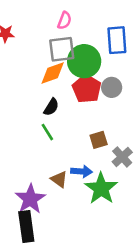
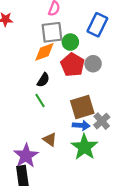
blue rectangle: (117, 40) -> (97, 25), turned 30
green circle: (84, 61) -> (70, 42), size x0.6
brown square: (99, 140) -> (82, 107), size x1.6
blue arrow: (81, 171) -> (81, 125), moved

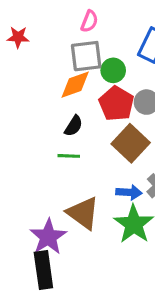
green line: (40, 100) -> (69, 156), turned -56
brown square: (82, 107) -> (131, 143), moved, turned -30
brown triangle: (50, 139) -> (83, 213), size x1.6

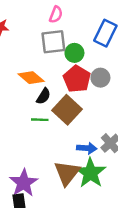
orange diamond: (75, 85) -> (31, 78), moved, turned 60
brown square: (131, 143) -> (67, 110), moved
brown triangle: (83, 213) -> (67, 173), moved, turned 32

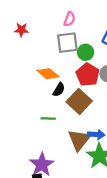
green line: (40, 120) -> (48, 119), moved
brown triangle: (67, 173) -> (79, 140), moved

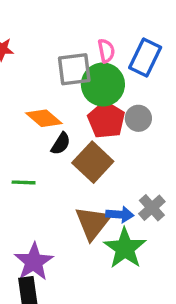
pink semicircle: (69, 19) -> (106, 51), moved, turned -32
green circle: (86, 52) -> (103, 85), size x1.6
green line: (48, 119) -> (24, 182), moved

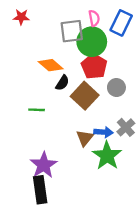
gray circle: (138, 118) -> (116, 87), moved
brown triangle: (93, 223) -> (85, 138), size x0.7

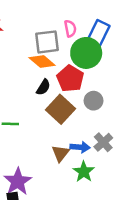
green circle: (92, 42) -> (86, 53), moved
orange diamond: (51, 65) -> (42, 61), moved
black semicircle: (62, 83) -> (43, 87), moved
green star: (107, 156) -> (84, 172), size x0.7

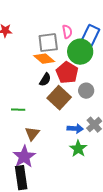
brown triangle: (60, 153) -> (32, 134), moved

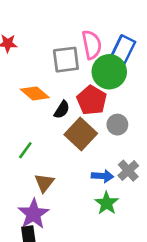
pink semicircle: (67, 32) -> (92, 45), size x1.5
orange diamond: (44, 59) -> (35, 93), moved
green line: (18, 110) -> (25, 150), turned -56

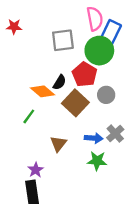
pink semicircle: (92, 45) -> (95, 19), moved
orange diamond: (35, 93) -> (42, 91), moved
brown triangle: (44, 183) -> (58, 144), moved
green star: (107, 203) -> (97, 161), turned -30
purple star: (33, 214) -> (36, 170), size x0.6

